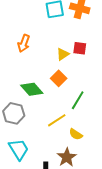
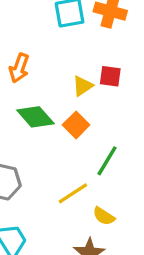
green diamond: (32, 89) -> (35, 117), moved

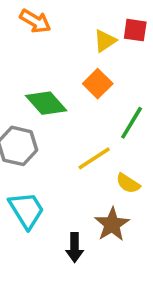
orange arrow: (19, 68) -> (35, 21), turned -80
green diamond: (35, 117) -> (46, 103), moved

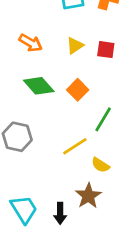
yellow triangle: (105, 41) -> (75, 46), moved
green diamond: (46, 103) -> (39, 86), moved
cyan trapezoid: (26, 210) -> (24, 209), moved

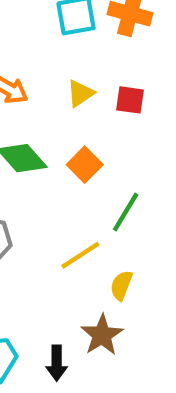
yellow semicircle: (100, 165) -> (121, 285), turned 78

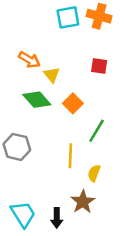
yellow triangle: (80, 93) -> (52, 75), moved, turned -35
yellow line: (80, 255) -> (70, 156), turned -55

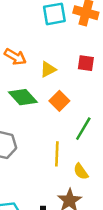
yellow triangle: (52, 75) -> (48, 69), moved, turned 42
yellow semicircle: (94, 173) -> (81, 171), turned -56

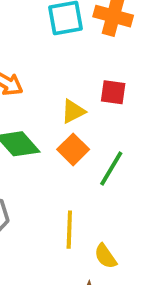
yellow triangle: (48, 69) -> (73, 111), moved
green line: (83, 129) -> (111, 169), moved

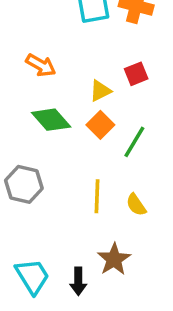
red square: (113, 92) -> (136, 74), turned -30
yellow semicircle: (106, 256) -> (136, 205), moved

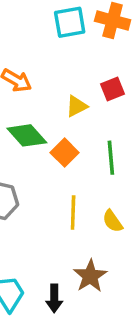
orange square: (100, 125) -> (65, 153), moved
green line: (134, 142) -> (111, 158), turned -36

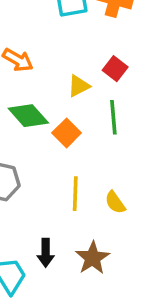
red square: (113, 89) -> (115, 69), turned -30
green line: (111, 158) -> (113, 117), moved
black arrow: (54, 298) -> (46, 253), moved

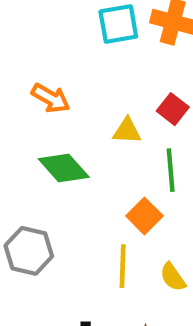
yellow triangle: (79, 86) -> (127, 131), turned 30
orange square: (67, 133) -> (144, 216), moved

